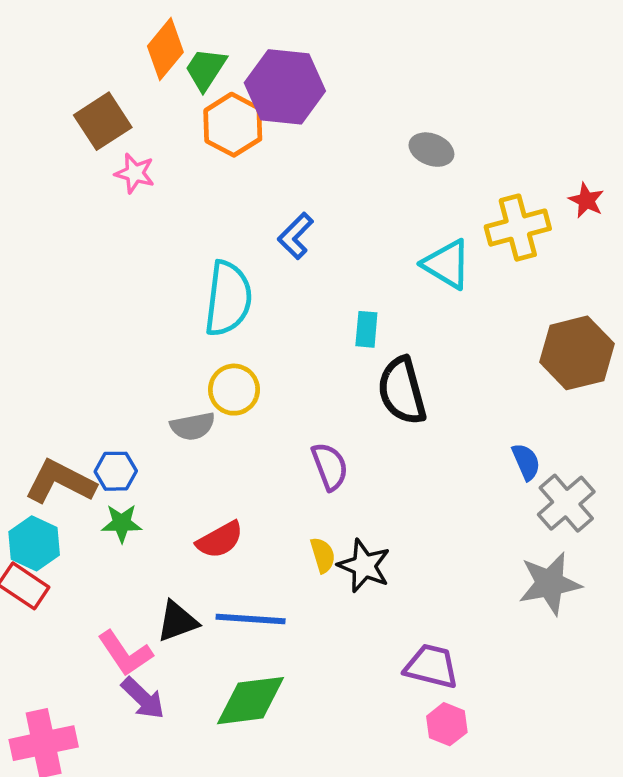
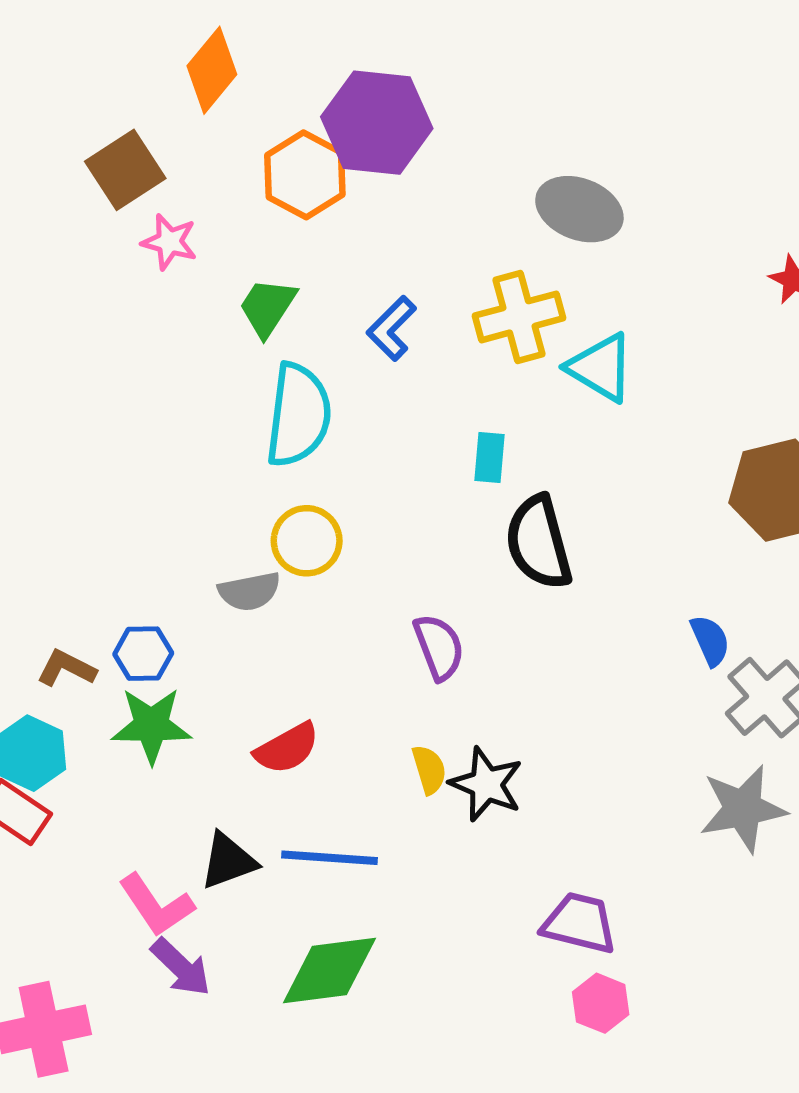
green trapezoid: (206, 69) -> (267, 307), moved
gray ellipse: (431, 150) -> (579, 209), size x1.4
yellow cross: (518, 228) -> (519, 317), moved
brown L-shape: (60, 482) -> (66, 668), size x0.6
green star: (122, 523) -> (151, 725), size x1.4

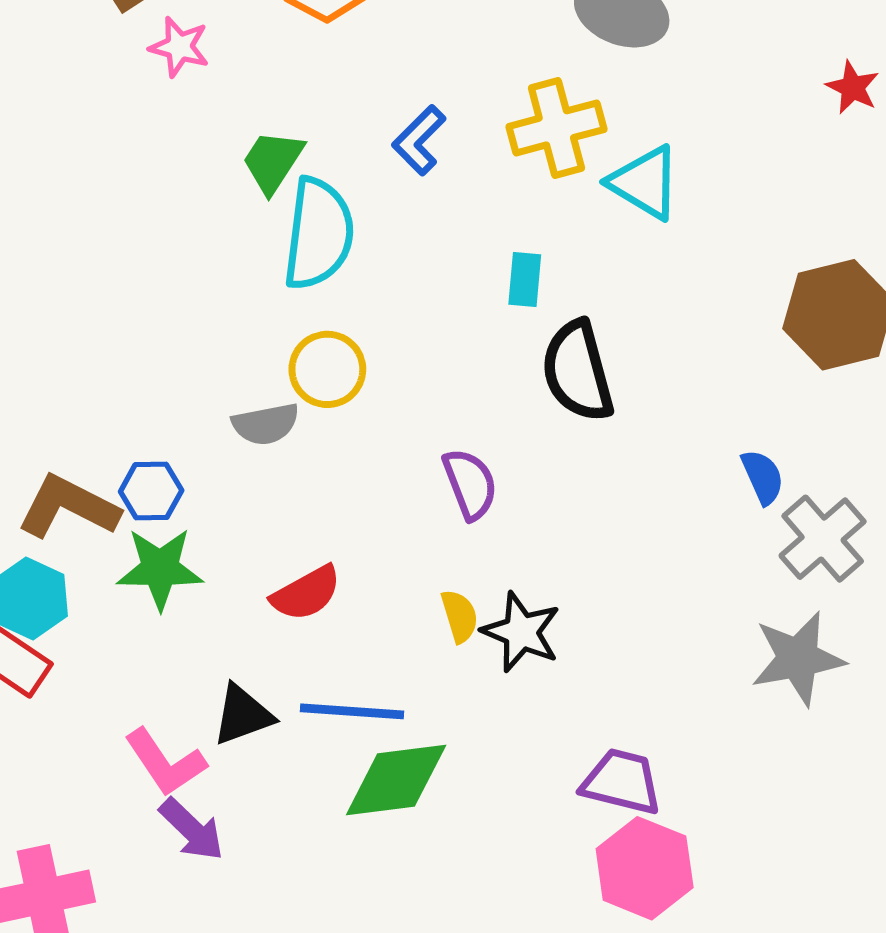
green trapezoid: (267, 307) -> (273, 161), moved
brown L-shape: (66, 668) -> (68, 507), size x1.6
green diamond: (329, 970) -> (396, 780), moved
pink hexagon: (601, 1003) -> (645, 868), size x1.6

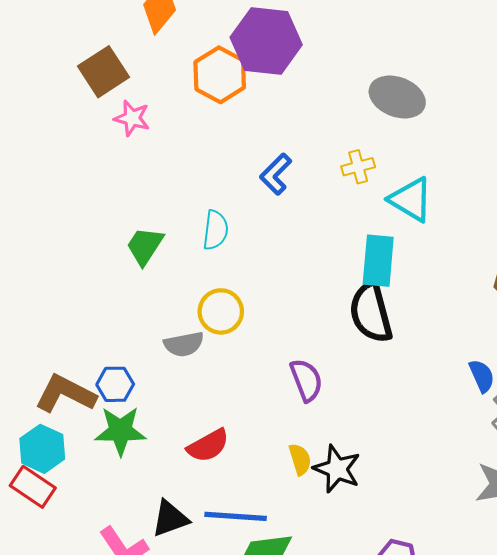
yellow cross: (556, 128) -> (358, 167), size x0.6
green trapezoid: (273, 161) -> (145, 246), moved
cyan semicircle: (319, 234) -> (216, 230), size x0.6
cyan rectangle: (525, 280) -> (378, 261), moved, size x1.6

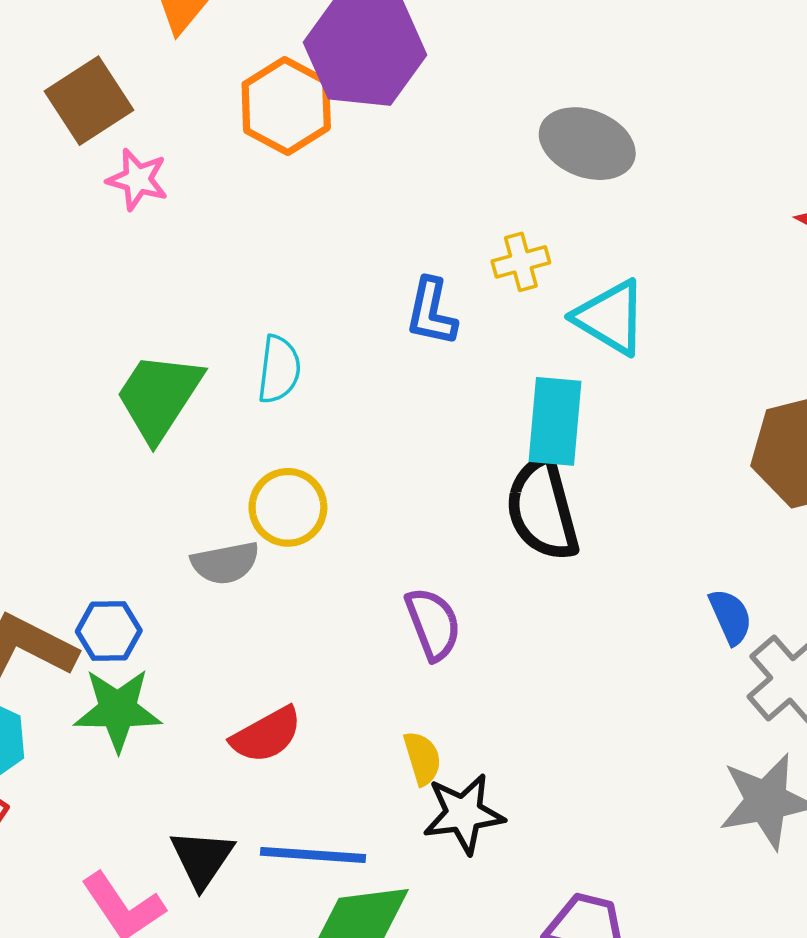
blue L-shape: (276, 174) -> (431, 312), moved, turned -33
green trapezoid: (145, 246) -> (159, 396), size x1.4
black star: (337, 469) -> (464, 814), moved, turned -30
black triangle: (170, 518) -> (202, 859), turned -36

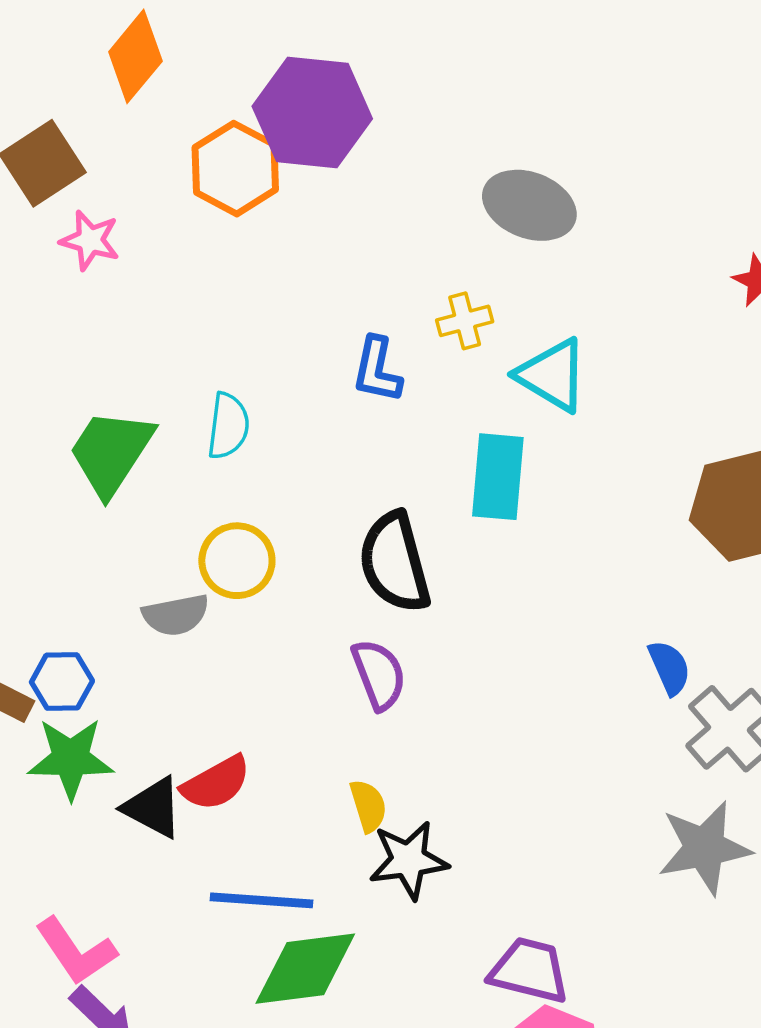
black semicircle: (542, 509) -> (395, 562), moved
black triangle: (202, 859) -> (153, 808), moved, turned -36

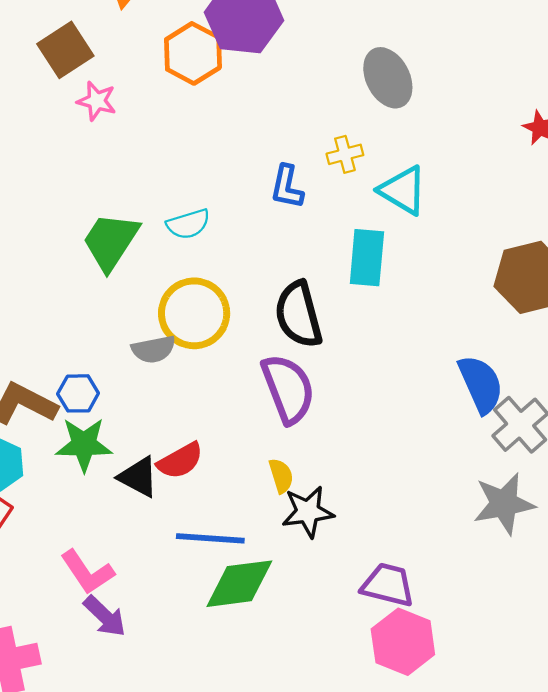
gray ellipse: (529, 205) -> (388, 78), turned 42
cyan semicircle: (228, 426) -> (188, 224), turned 66
yellow circle: (237, 561) -> (194, 313), size x1.4
blue semicircle: (669, 667) -> (481, 384), size x1.6
purple semicircle: (379, 674) -> (288, 389), size x1.5

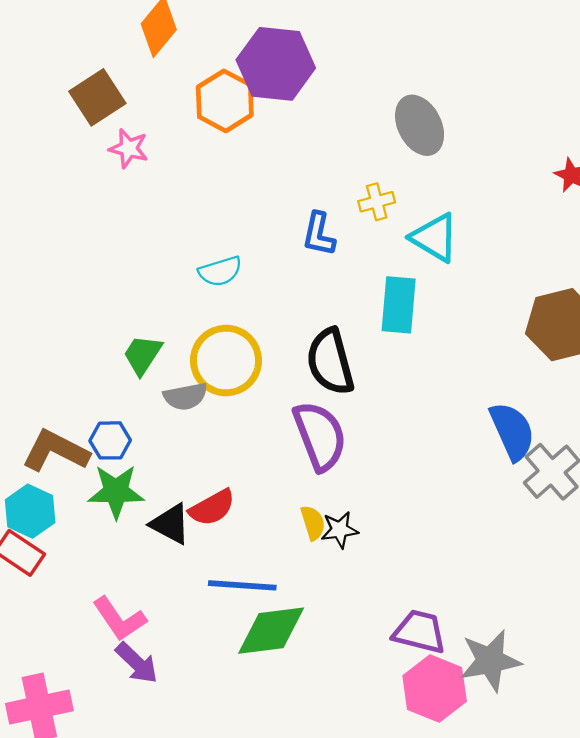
green trapezoid: (111, 241) -> (143, 355), moved, size x0.7
gray star: (504, 504) -> (490, 661), moved
black star: (308, 512) -> (340, 530), moved, size x0.7

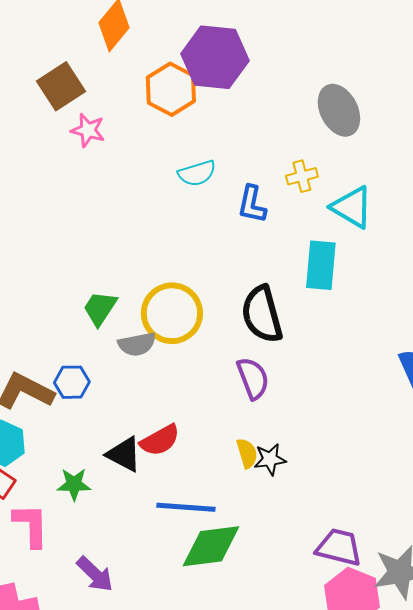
cyan semicircle: (220, 271) -> (197, 173), moved
purple semicircle: (320, 436) -> (253, 378), size x0.7
green star: (116, 491) -> (74, 484), moved, size x0.7
pink L-shape: (119, 619) -> (31, 525), moved, turned -147

